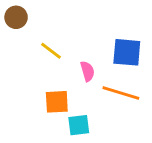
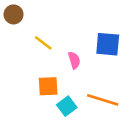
orange line: (121, 93) -> (103, 100), moved
cyan square: (79, 125) -> (67, 106), turned -30

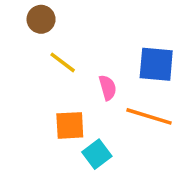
brown circle: (14, 14) -> (41, 19), moved
orange line: (103, 100) -> (149, 116), moved

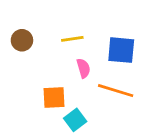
brown circle: (41, 19) -> (22, 40), moved
yellow line: (63, 62) -> (72, 39), moved, turned -45

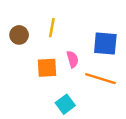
yellow line: (72, 39) -> (52, 28), moved, turned -72
orange square: (54, 98) -> (47, 68), moved

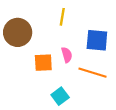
yellow line: (52, 28) -> (62, 17), moved
brown circle: (19, 35) -> (18, 32), size x1.6

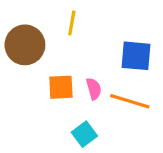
yellow line: (62, 17) -> (72, 23), moved
pink semicircle: (67, 55) -> (94, 89), moved

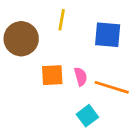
blue square: (136, 56) -> (108, 35), moved
cyan square: (84, 134) -> (87, 116), moved

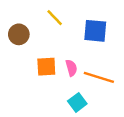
yellow line: (62, 20) -> (55, 18), turned -54
brown circle: (21, 39) -> (19, 34), size x0.7

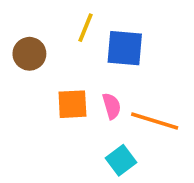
yellow line: (55, 18) -> (85, 28), turned 66
blue square: (95, 31) -> (125, 48), moved

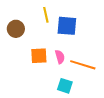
yellow line: (85, 28) -> (46, 15), turned -35
cyan square: (121, 160) -> (65, 86), turned -35

